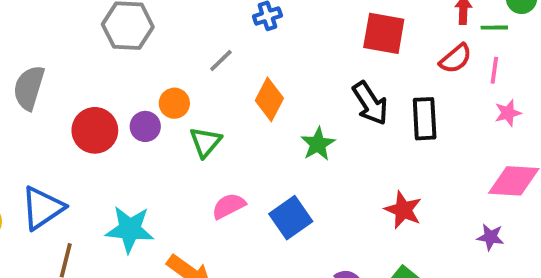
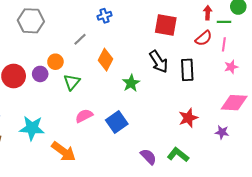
red star: (403, 210) -> (188, 118), moved, turned 30

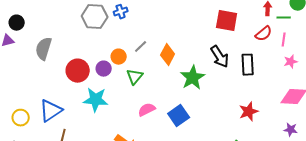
blue cross: (104, 16) -> (121, 12), moved
gray line: (80, 39) -> (141, 47), moved
green star: (131, 83) -> (193, 78), size x1.4
cyan star: (32, 128) -> (96, 100), moved
purple star: (222, 132) -> (291, 130), moved

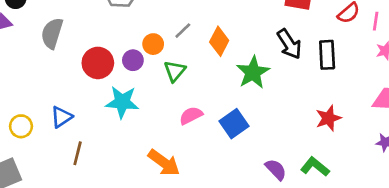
blue triangle: (51, 111) -> (61, 117), size x0.7

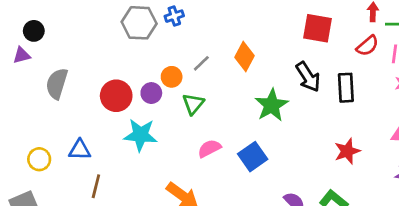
gray semicircle: (52, 33) -> (57, 84), moved
orange diamond: (219, 41) -> (245, 57), moved
blue triangle: (61, 117) -> (80, 150), turned 35

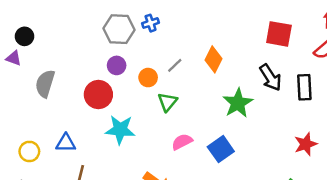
purple triangle: (22, 55) -> (14, 58), turned 35
purple circle: (151, 93) -> (117, 65), moved

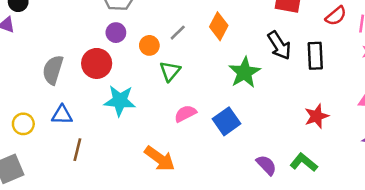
gray semicircle: (45, 84) -> (53, 70), moved

